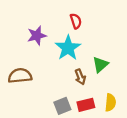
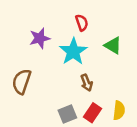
green triangle: (100, 65) -> (113, 45), moved, turned -48
brown semicircle: (20, 76) -> (22, 82), turned -65
red rectangle: (86, 105) -> (93, 113), turned -42

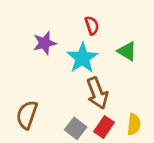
brown semicircle: (22, 82) -> (27, 115), moved
brown arrow: (87, 83) -> (97, 93), size x1.6
gray square: (67, 114) -> (76, 128), turned -30

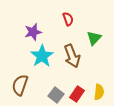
green triangle: (127, 51) -> (94, 38), turned 42
cyan star: (82, 58) -> (42, 56), moved
brown arrow: (97, 93) -> (72, 56), moved

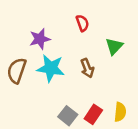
cyan star: (42, 56) -> (51, 68), turned -30
brown arrow: (72, 56) -> (87, 68), size x0.7
brown semicircle: (20, 85) -> (17, 71), moved

